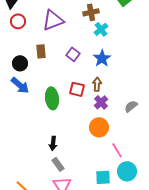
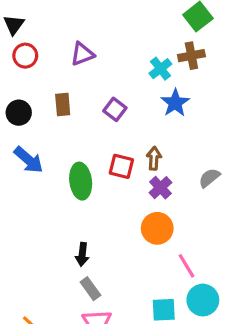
brown cross: (91, 12) -> (191, 56), moved
purple triangle: (53, 20) -> (82, 54), size x0.7
blue star: (102, 58) -> (175, 103), moved
black circle: (20, 63) -> (19, 113), moved
gray semicircle: (131, 106) -> (209, 178), moved

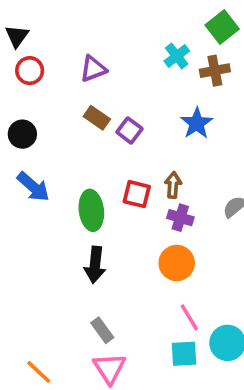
cyan cross: (160, 69) -> (177, 56), moved
brown rectangle: (63, 105) -> (97, 118), moved, turned -50
purple cross: (160, 188) -> (180, 218), turned -30
black arrow: (82, 254) -> (95, 265), moved, size x1.4
pink line: (187, 266) -> (189, 317), moved

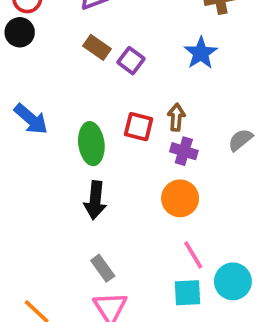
black circle: (22, 134) -> (20, 32), moved

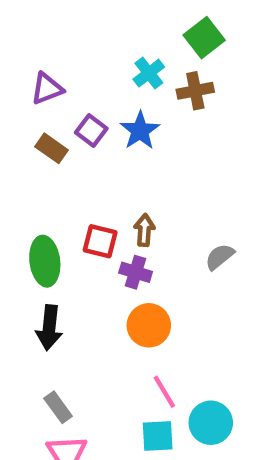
blue star: (201, 53) -> (140, 131), moved
purple square: (131, 61) -> (91, 131), moved
purple cross: (184, 151) -> (136, 272), moved

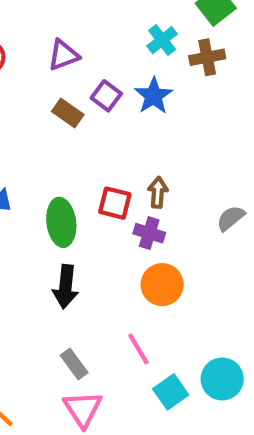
pink line: (164, 392) -> (138, 349), moved
cyan square: (158, 436) -> (171, 392), turned -32

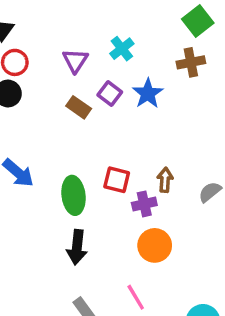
cyan cross: (162, 40) -> (122, 49), moved
purple triangle: (63, 55) -> (75, 61), turned -36
brown arrow: (158, 192) -> (165, 180), moved
purple cross: (149, 233) -> (144, 204), turned -30

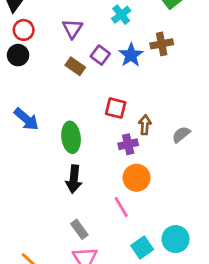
cyan cross: (122, 49) -> (121, 15), moved
brown cross: (191, 62) -> (162, 44), moved
red square: (117, 180) -> (116, 108), moved
pink line: (136, 297) -> (121, 207), moved

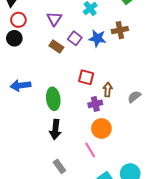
blue star: (131, 55) -> (97, 38), turned -30
blue arrow: (26, 119) -> (20, 85), turned 132

